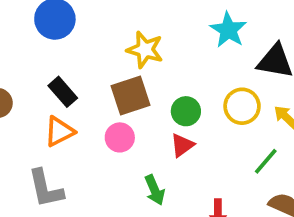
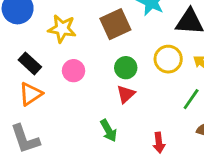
yellow star: (145, 50) -> (62, 29), moved
brown square: (131, 96) -> (115, 24), moved
pink circle: (120, 137) -> (74, 71), moved

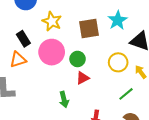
green circle: (126, 68) -> (78, 59), moved
pink circle: (74, 71) -> (52, 52), size x1.6

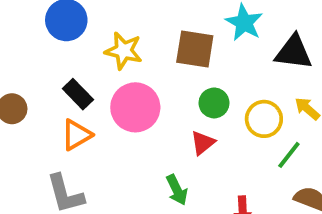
brown square: (89, 28) -> (195, 49), turned 30
green circle: (78, 59) -> (214, 103), moved
yellow circle: (118, 62) -> (264, 119), moved

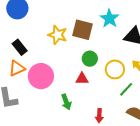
yellow star: (124, 51) -> (58, 35), moved
pink circle: (135, 107) -> (41, 76), moved
red triangle: (203, 143) -> (82, 79), turned 32

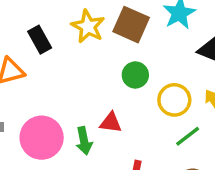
black rectangle: (20, 47) -> (40, 40), moved
pink circle: (41, 76) -> (42, 138), moved
red triangle: (82, 79) -> (111, 123), moved

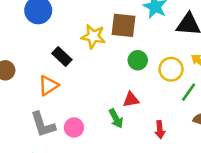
pink circle: (42, 138) -> (74, 127), moved, size x0.6

